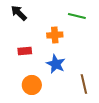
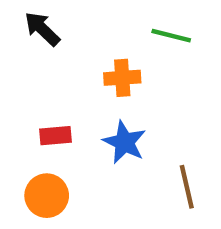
red rectangle: (25, 51) -> (56, 136), moved
orange circle: (32, 85) -> (47, 196), moved

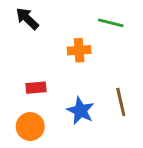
blue star: (124, 142) -> (81, 111), moved
brown line: (187, 187) -> (121, 102), moved

